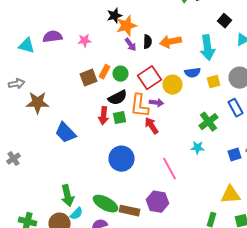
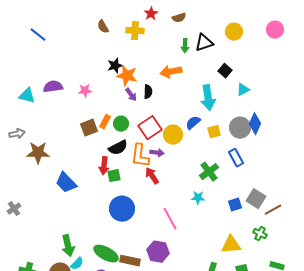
orange star: (126, 26) -> (127, 76), turned 30
orange arrow: (170, 42) -> (171, 72), moved
blue semicircle: (192, 73) -> (193, 123), turned 147
green square: (120, 118) -> (114, 176), moved

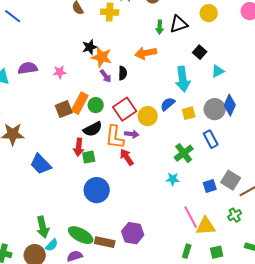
orange rectangle: (105, 122) -> (80, 103), size x1.5
pink line: (170, 219) -> (191, 217), moved
green cross: (260, 234) -> (235, 215), turned 32

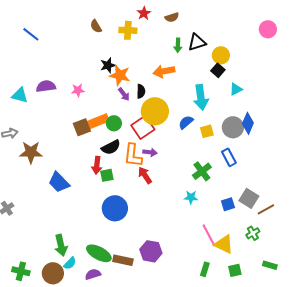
yellow circle: (209, 13) -> (221, 55), moved
orange rectangle: (80, 103) -> (98, 121), turned 40
yellow circle: (148, 116) -> (155, 111), moved, size x1.4
yellow triangle: (206, 226) -> (224, 244), turned 30

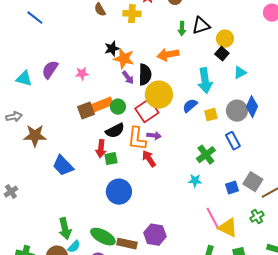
purple semicircle: (46, 86) -> (50, 70), turned -48
black semicircle: (141, 91) -> (145, 75), size x1.5

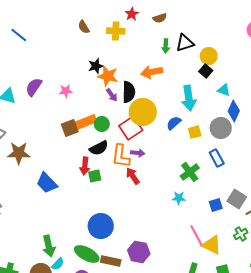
cyan triangle: (240, 73) -> (224, 90), turned 48
blue diamond: (252, 107) -> (234, 111), moved
blue circle: (119, 192) -> (101, 226), moved

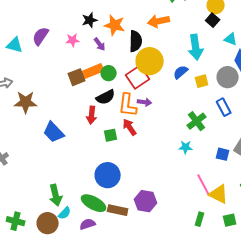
black star: (96, 66) -> (90, 20), moved
purple arrow: (112, 95) -> (100, 44), moved
green square: (95, 176) -> (111, 135), moved
red arrow: (133, 176) -> (130, 127), moved
blue square: (216, 205) -> (223, 154), turned 32

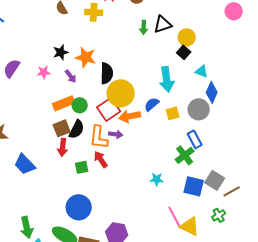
orange arrow: (159, 21) -> (130, 116), moved
brown square: (77, 77) -> (62, 128), moved
black semicircle: (106, 97) -> (77, 129), turned -36
green cross: (197, 121) -> (185, 155), moved
blue square: (223, 154) -> (194, 186), size x1.5

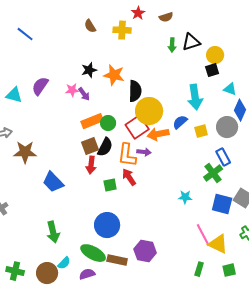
black square: (184, 52) -> (212, 70), turned 32
purple arrow: (71, 76) -> (84, 94), moved
green arrow: (27, 227) -> (53, 232), moved

